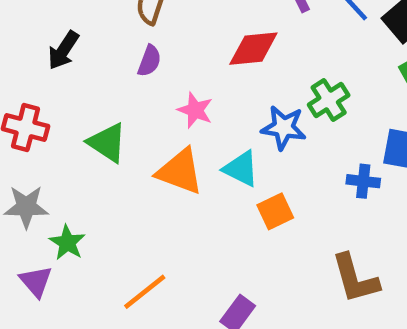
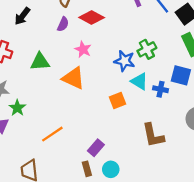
red diamond: (253, 49) -> (92, 17), moved, turned 30
green triangle: (107, 143) -> (40, 62), turned -42
cyan triangle: (241, 169) -> (139, 81), moved

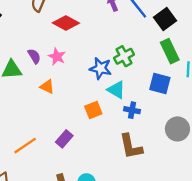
purple semicircle: (63, 24) -> (34, 56), moved, turned -56
orange triangle: (73, 78) -> (47, 87), size x0.6
blue cross: (161, 89) -> (132, 110), moved
purple rectangle: (96, 148) -> (64, 139), moved

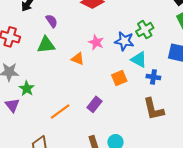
purple semicircle: (34, 56) -> (52, 21), moved
pink star: (57, 57) -> (96, 42), moved

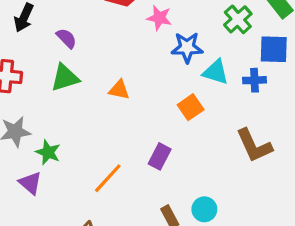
green cross: (145, 30) -> (238, 19), moved
pink star: (96, 42) -> (159, 18), moved
blue cross: (153, 77) -> (255, 80), moved

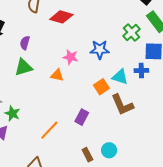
pink star: (159, 18) -> (70, 57), moved
purple semicircle: (66, 38) -> (25, 43), turned -120
cyan triangle: (216, 72) -> (120, 77), moved
brown L-shape: (254, 146) -> (122, 105), moved

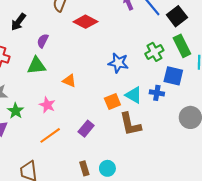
pink star: (70, 57) -> (47, 105), moved

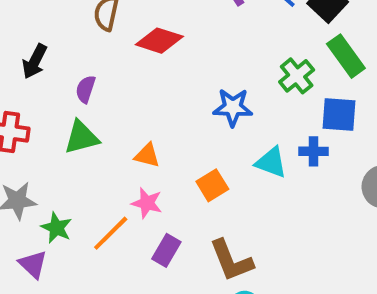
orange square: (112, 101) -> (212, 185), moved
pink star: (47, 105) -> (147, 203), moved
brown L-shape: (130, 124) -> (231, 261), moved
purple rectangle: (86, 129) -> (166, 250), moved
orange line: (50, 135) -> (111, 233), moved

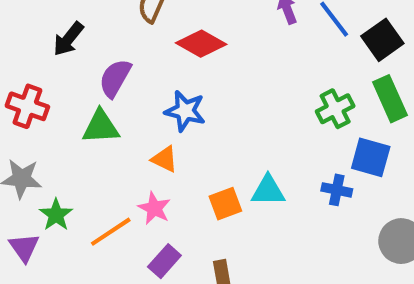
purple semicircle: (86, 89) -> (115, 78), size x1.4
blue star: (233, 107) -> (185, 111), moved
cyan triangle: (271, 162) -> (268, 191), moved, turned -32

